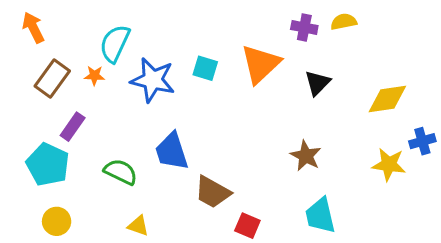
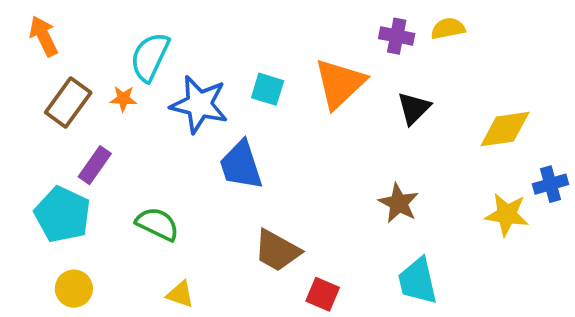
blue trapezoid: (172, 151) -> (241, 165), moved

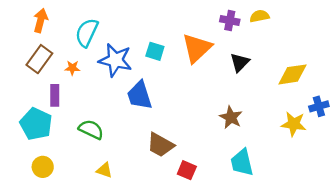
orange arrow: (44, 36) -> (40, 21), moved, turned 40
orange star: (123, 99) -> (72, 68), moved
purple rectangle: (95, 165) -> (55, 95), turned -35

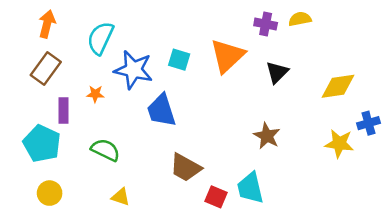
orange star: (72, 68) -> (95, 94), moved
cyan trapezoid: (242, 162) -> (250, 188), moved

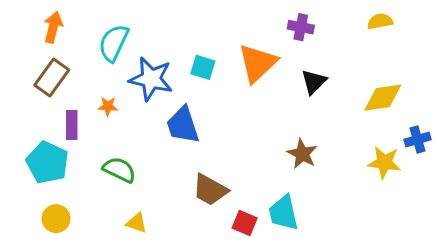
yellow semicircle: (300, 19) -> (380, 21), moved

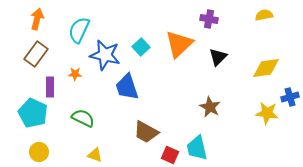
cyan square: (203, 67) -> (141, 47), turned 30

